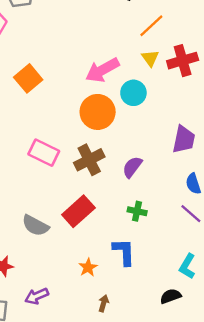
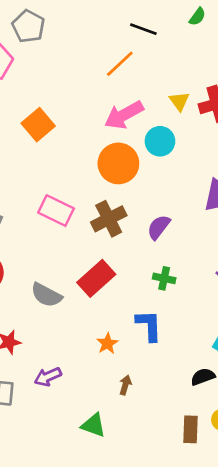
orange line: (151, 26) -> (120, 64), moved

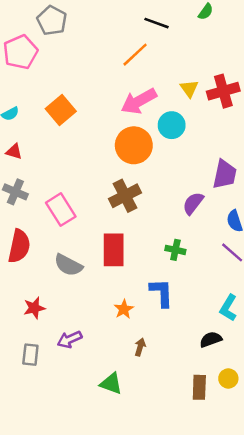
pink rectangle: (56, 211) -> (61, 210), moved, turned 32
purple semicircle: (159, 227) -> (193, 203), moved
red rectangle: (96, 278) -> (114, 250), turned -48

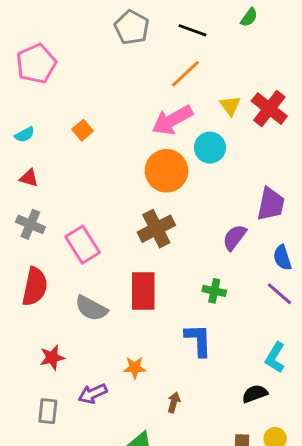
gray pentagon: (52, 21) -> (132, 27), moved
orange line: (135, 55) -> (185, 74), moved
red cross: (223, 91) -> (269, 109), turned -36
orange square: (61, 110) -> (83, 130), size x0.6
orange star: (124, 309) -> (135, 368), moved, turned 30

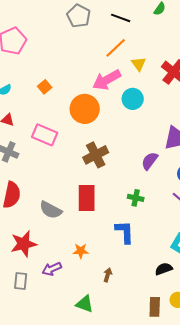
yellow triangle: (230, 106) -> (139, 64), moved
orange circle: (166, 171) -> (85, 109), moved
pink rectangle: (83, 245) -> (45, 135), moved, turned -35
red star: (52, 358) -> (24, 244), size x1.5

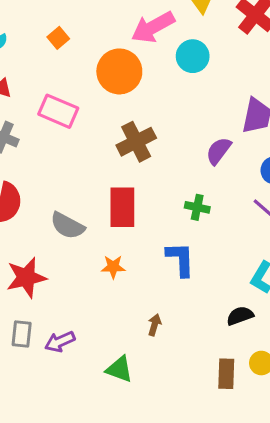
orange star: (81, 251) -> (113, 267), moved
purple arrow: (52, 269) -> (60, 342), moved

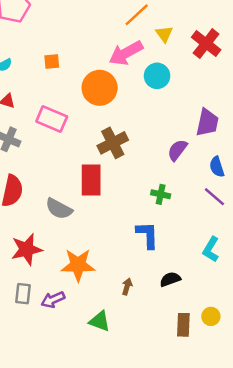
orange square: (58, 38) -> (52, 61), turned 35
red rectangle: (122, 207) -> (91, 180), moved
orange star: (113, 267) -> (78, 265), moved, size x1.8
black semicircle: (240, 316) -> (170, 279), moved

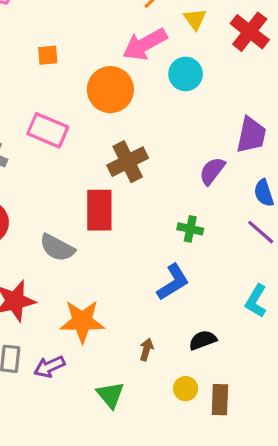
blue L-shape: (147, 235) -> (173, 282), turned 60
yellow circle: (211, 316) -> (186, 389), moved
green triangle: (100, 321) -> (110, 395), turned 30

